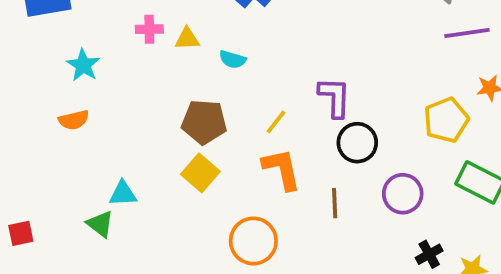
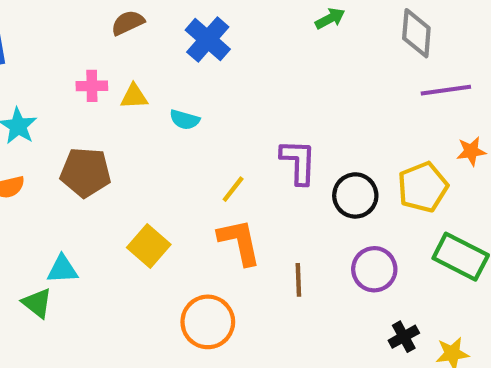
brown pentagon: (204, 122) -> (86, 172), moved
black circle: (357, 143) -> (355, 195), moved

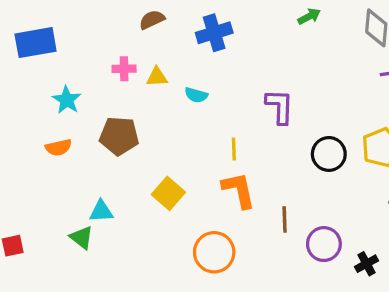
blue cross: (208, 40) -> (214, 33), turned 32
purple L-shape: (298, 162) -> (280, 106), moved
yellow line: (233, 189) -> (234, 149), turned -40
purple circle: (374, 269) -> (324, 244), moved

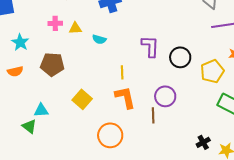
black circle: (329, 154) -> (180, 57), moved
purple circle: (324, 244) -> (165, 96), moved

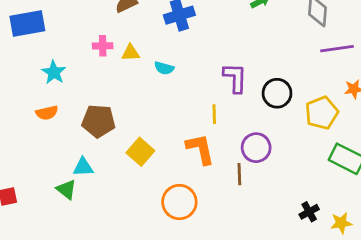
brown pentagon: (52, 64) -> (98, 121), moved
yellow line: (122, 72) -> (214, 114), moved

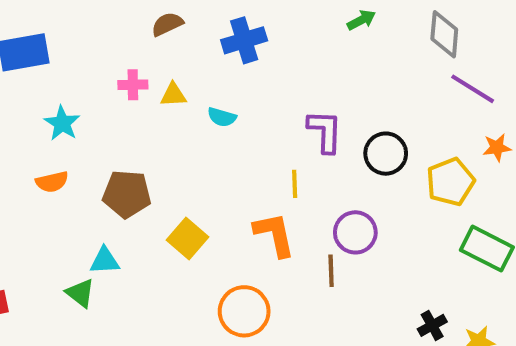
purple line: (337, 49) -> (473, 89), turned 40

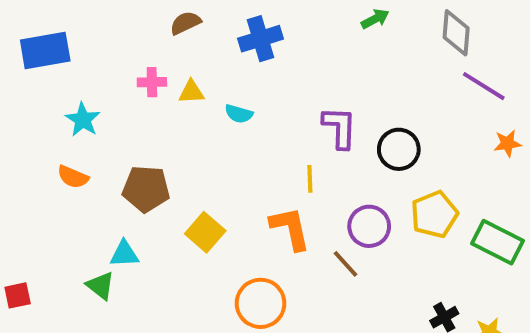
orange semicircle: (52, 182) -> (73, 177), turned 36
yellow pentagon: (450, 182) -> (434, 214), moved
brown line: (331, 271) -> (345, 264), turned -40

